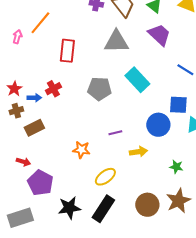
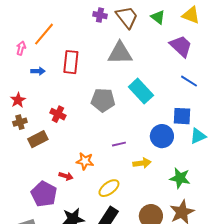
purple trapezoid: (159, 35) -> (181, 46), moved
red cross: (53, 89) -> (58, 114), moved, turned -35
blue arrow: (34, 98) -> (38, 71), moved
red arrow: (23, 162) -> (66, 176), moved
green star: (176, 167) -> (180, 178), size x1.5

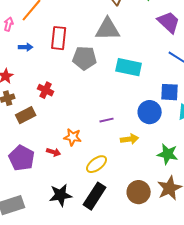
cyan rectangle: (141, 91) -> (129, 67), turned -35
gray pentagon: (103, 100) -> (85, 58), moved
purple pentagon: (44, 194) -> (22, 158), moved

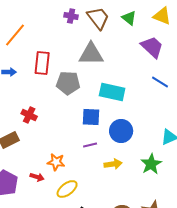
blue square: (170, 92) -> (91, 117), moved
blue circle: (150, 112) -> (121, 131), moved
green star: (168, 154) -> (151, 164), moved, turned 30
yellow ellipse: (97, 164) -> (67, 189), moved

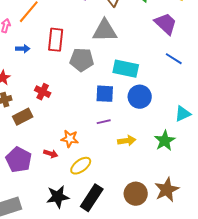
blue circle: (121, 131) -> (140, 97), moved

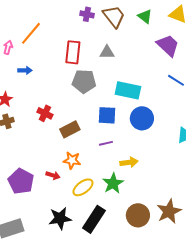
gray triangle: (105, 31) -> (107, 52), size x0.6
red rectangle: (56, 40) -> (73, 52), moved
brown rectangle: (23, 117) -> (70, 129), moved
green star: (165, 141) -> (113, 183), moved

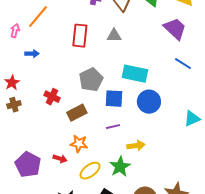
gray pentagon: (84, 81) -> (91, 80), moved, turned -30

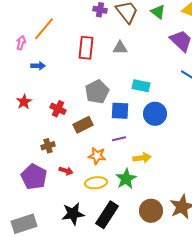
cyan rectangle: (135, 74) -> (141, 86), size x0.7
red star: (12, 83) -> (24, 102), moved
brown cross: (14, 105) -> (48, 146), moved
orange star: (79, 144) -> (97, 156), moved
yellow ellipse: (90, 171) -> (96, 183), turned 30

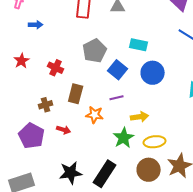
blue square: (120, 111) -> (118, 70), turned 36
brown rectangle: (83, 125) -> (76, 94), moved, turned -48
yellow ellipse: (96, 183) -> (155, 142), moved

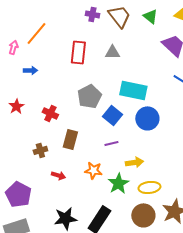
cyan rectangle: (139, 45) -> (133, 90), size x1.5
orange star: (95, 115) -> (93, 170), moved
purple pentagon: (32, 136) -> (18, 194), moved

